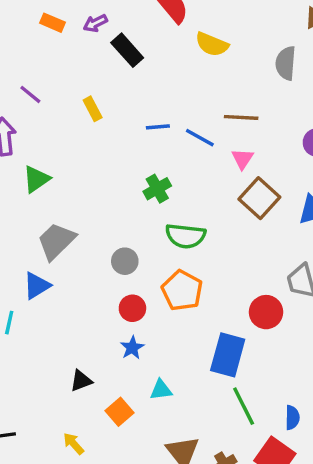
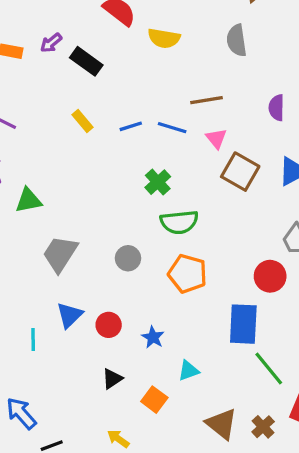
yellow rectangle: (93, 109) -> (82, 121), moved
green triangle: (36, 179) -> (28, 200), turned 36
green cross: (157, 189) -> (158, 182), moved
blue triangle: (37, 286) -> (69, 315), moved
red circle: (132, 308) -> (109, 325), moved

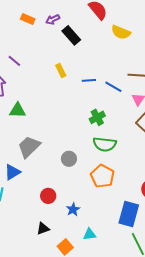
blue triangle: (69, 315) -> (12, 172), moved

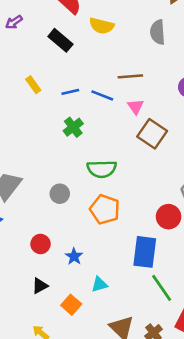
black rectangle: (71, 35) -> (60, 40), moved
green cross: (97, 117) -> (73, 127), moved

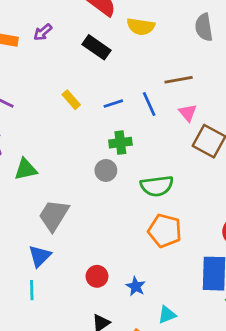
blue line: (102, 95) -> (149, 104), turned 50
green cross: (73, 127) -> (120, 143), turned 36
gray circle: (60, 194) -> (106, 170), moved

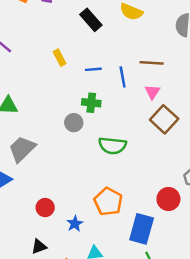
orange pentagon: (165, 231) -> (108, 202), moved

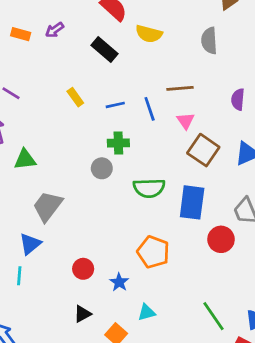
blue rectangle: (142, 229) -> (192, 202), moved

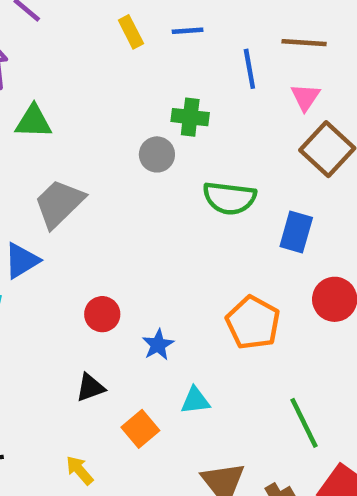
blue line: (115, 105) -> (188, 31), moved
blue rectangle: (192, 202) -> (296, 232), size x0.7
orange pentagon: (153, 252) -> (253, 323), moved

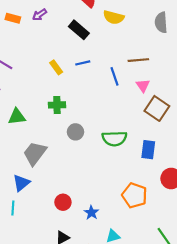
green cross: (190, 117) -> (57, 105), moved
gray circle: (157, 154) -> (75, 132), moved

